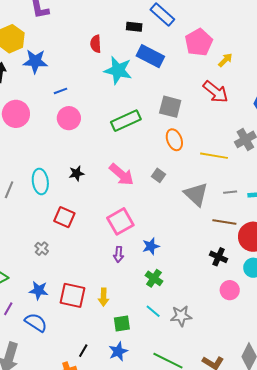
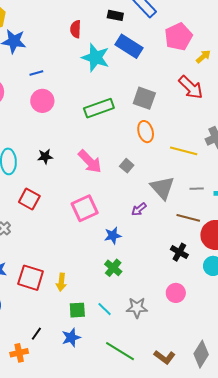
purple arrow: (119, 254) -> (139, 209), moved, turned 42
pink circle: (230, 290) -> (176, 293), moved
cyan line: (153, 311) -> (105, 309), moved

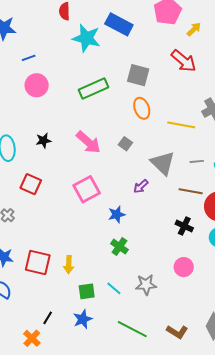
orange cross: (19, 353) -> (32, 338), turned -30

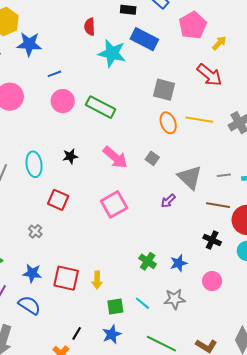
green rectangle: (93, 88) -> (101, 107), moved, turned 52
yellow line: (181, 125) -> (199, 120), moved
blue star: (117, 214) -> (179, 263), moved

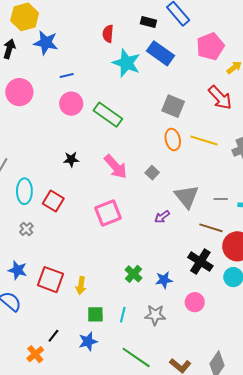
cyan ellipse: (34, 164) -> (24, 191), moved
black cross: (212, 240) -> (200, 262), size x1.4
cyan line: (142, 303) -> (123, 315), turned 56

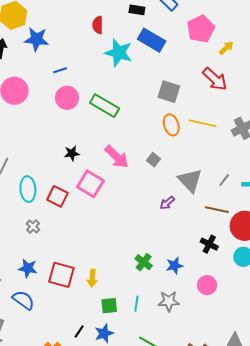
gray line: (221, 199) -> (224, 180), turned -48
pink square: (108, 213) -> (90, 184), moved, turned -32
black cross: (200, 262) -> (209, 244), size x0.7
black line: (53, 336) -> (79, 331), moved

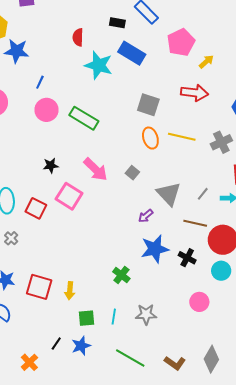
blue line: (60, 70) -> (40, 82), turned -48
red arrow: (215, 79) -> (195, 93), turned -36
blue star: (174, 266) -> (155, 249), moved, size x1.6
pink circle: (207, 285) -> (199, 302), moved

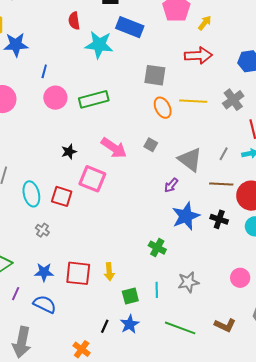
green rectangle: (84, 118) -> (94, 99), turned -36
pink circle: (199, 302) -> (240, 278), moved

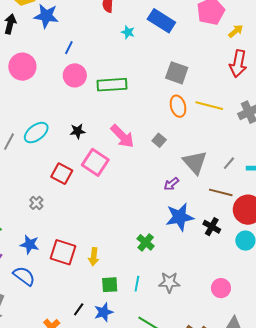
cyan star: (99, 45) -> (128, 32), size x0.5
red arrow: (198, 55) -> (238, 64), moved, turned 92
cyan ellipse: (31, 194) -> (36, 133), moved, turned 55

